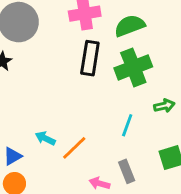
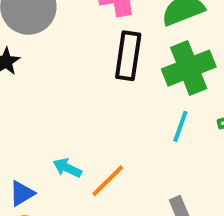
cyan line: (127, 125) -> (180, 126), moved

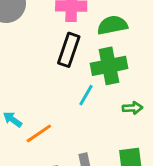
cyan line: (180, 126) -> (86, 95), moved

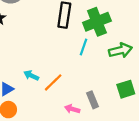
green arrow: (132, 108) -> (120, 50), size x1.5

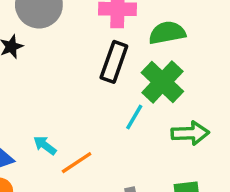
green cross: (97, 22) -> (162, 82), turned -36

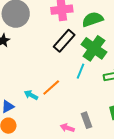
black rectangle: (114, 62) -> (64, 41), turned 30
orange line: (77, 163) -> (51, 87), moved

